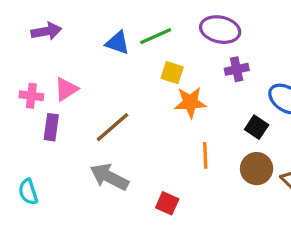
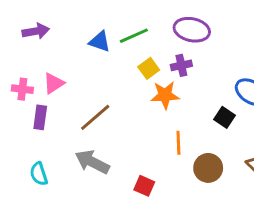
purple cross: (237, 69) -> (181, 65), moved
yellow square: (172, 73) -> (149, 68), turned 36
brown circle: (257, 169) -> (208, 168), moved
cyan semicircle: (28, 192) -> (39, 174), moved

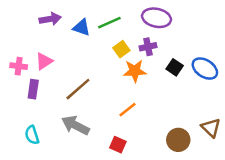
purple arrow: (36, 31) -> (50, 19), moved
black square: (224, 117) -> (175, 67), moved
orange line: (178, 143) -> (127, 110), moved, turned 54
brown circle: (208, 168) -> (178, 140), moved

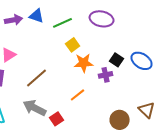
blue triangle: (82, 27) -> (37, 16), moved
purple cross: (148, 47) -> (106, 75), moved
red square: (118, 145) -> (57, 119), moved, turned 32

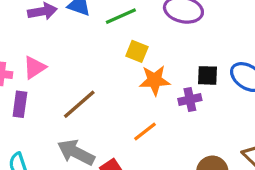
yellow square: (73, 45) -> (137, 51), turned -32
black square: (117, 60) -> (208, 75), turned -32

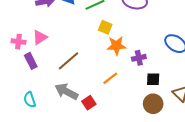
black square: (208, 75) -> (153, 79), moved
purple rectangle: (20, 104) -> (31, 61), turned -35

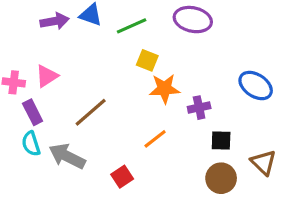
gray arrow: (66, 92) -> (67, 156), moved
cyan semicircle: (30, 100) -> (31, 144), moved

